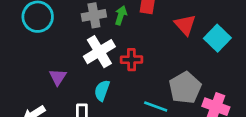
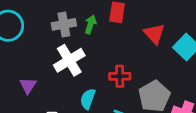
red cross: (132, 60) -> (120, 76), moved
cyan semicircle: (102, 90) -> (88, 99), moved

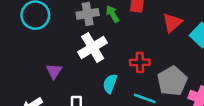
green arrow: (90, 24) -> (112, 14), turned -49
red triangle: (154, 34) -> (172, 23), turned 30

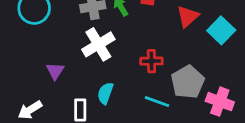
cyan semicircle: (110, 84) -> (105, 93), moved

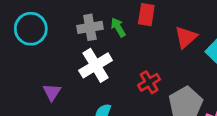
red cross: (151, 61) -> (149, 82), turned -30

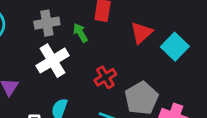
green arrow: (118, 27) -> (80, 33), moved

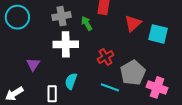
cyan square: (175, 47) -> (158, 34), turned -30
white cross: (52, 61) -> (66, 44), turned 30

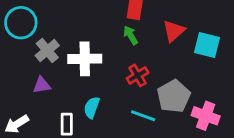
gray cross: (62, 16) -> (47, 50), moved, turned -30
green arrow: (87, 23) -> (131, 35), moved
purple triangle: (33, 64) -> (42, 85), turned 48

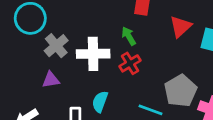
green arrow: (131, 35) -> (129, 36), moved
red cross: (138, 75) -> (130, 63), moved

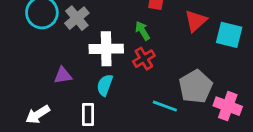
gray cross: (56, 46) -> (77, 18), moved
cyan semicircle: (100, 102) -> (105, 85), moved

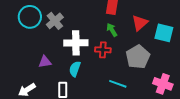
green arrow: (143, 31) -> (112, 30), moved
red cross: (144, 59) -> (103, 50), turned 35
gray pentagon: (196, 87) -> (138, 57), moved

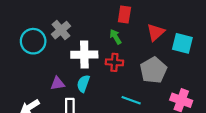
cyan circle: (30, 17) -> (33, 41), moved
green arrow: (112, 30) -> (116, 37), moved
purple triangle: (45, 62) -> (58, 84), moved

